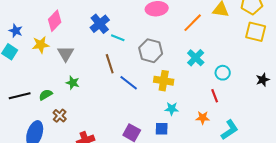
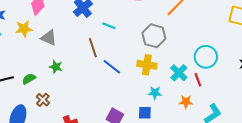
cyan line: (118, 38) -> (109, 26), moved
gray hexagon: (151, 51) -> (154, 36), moved
gray triangle: (66, 54) -> (49, 38), turned -36
cyan cross: (196, 58) -> (179, 73), moved
cyan circle: (223, 73) -> (206, 57), size x1.5

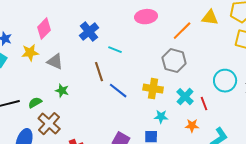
gray hexagon: (154, 36) -> (174, 61), moved
cyan circle: (206, 57) -> (225, 81), moved
brown cross: (43, 100) -> (49, 124), size x1.6

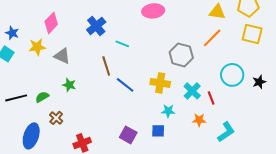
orange line: (182, 31) -> (212, 38), moved
brown cross: (49, 124) -> (56, 118), size x0.6

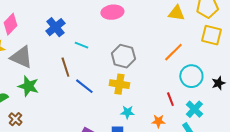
orange line: (212, 38) -> (173, 52), moved
gray hexagon: (181, 55) -> (123, 56), moved
gray triangle: (62, 56) -> (21, 57), size x1.4
green star: (69, 85) -> (28, 86), size x1.5
cyan cross: (192, 91) -> (194, 109), moved

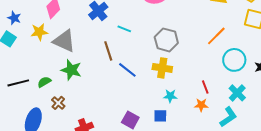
red line: (170, 99) -> (205, 87), moved

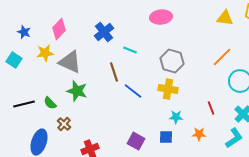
blue star: (14, 18) -> (24, 32), moved
green semicircle: (44, 82) -> (50, 103), turned -104
orange star: (201, 105) -> (199, 134), moved

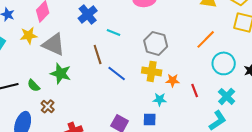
orange star: (199, 134) -> (173, 80), moved

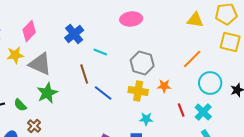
green star: (61, 73) -> (47, 93), turned 30
orange star: (173, 80) -> (164, 86), moved
cyan cross: (227, 96) -> (203, 112), moved

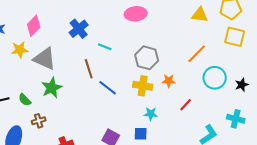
red line: (181, 110) -> (186, 105), turned 64
cyan cross: (203, 112) -> (236, 119), moved, turned -30
brown cross: (34, 126) -> (39, 121), turned 32

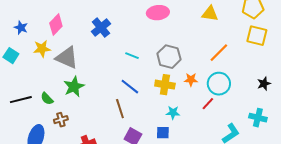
yellow triangle: (200, 15) -> (210, 14), moved
cyan line: (105, 47) -> (132, 56), moved
brown line: (89, 69) -> (120, 109), moved
cyan circle: (215, 78) -> (219, 84), moved

